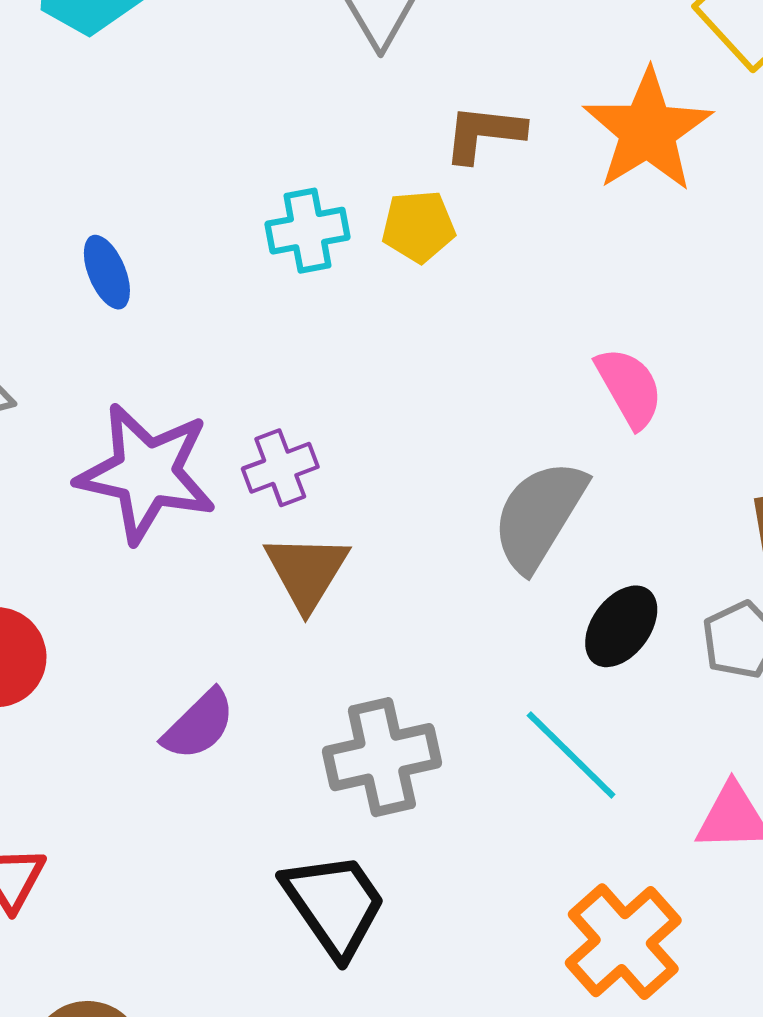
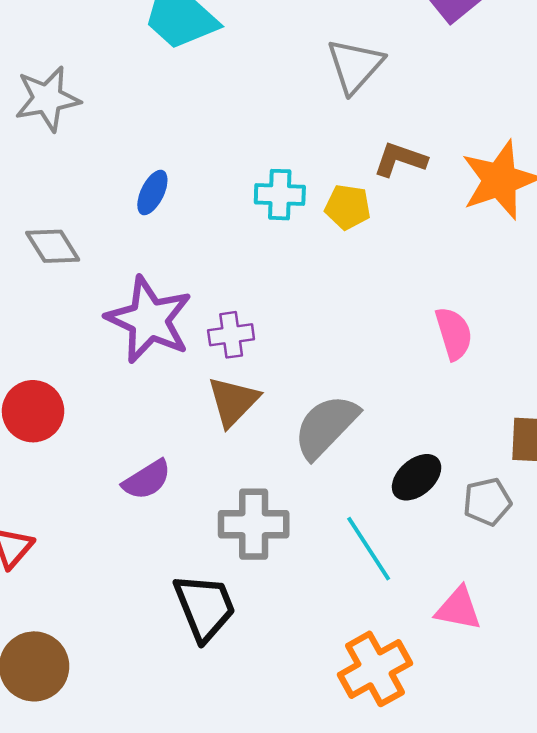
blue ellipse: (107, 272) -> (152, 192), turned 36
gray semicircle: (539, 515) -> (326, 426), moved

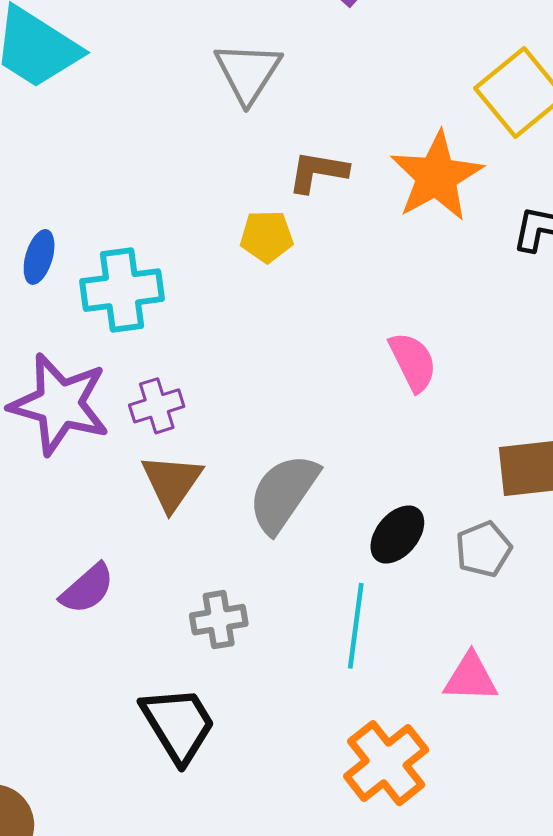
cyan cross: (280, 195) -> (122, 290), moved, size x1.4
gray cross: (254, 524) -> (219, 620), size x0.7
cyan line: (369, 549) -> (356, 626), turned 50

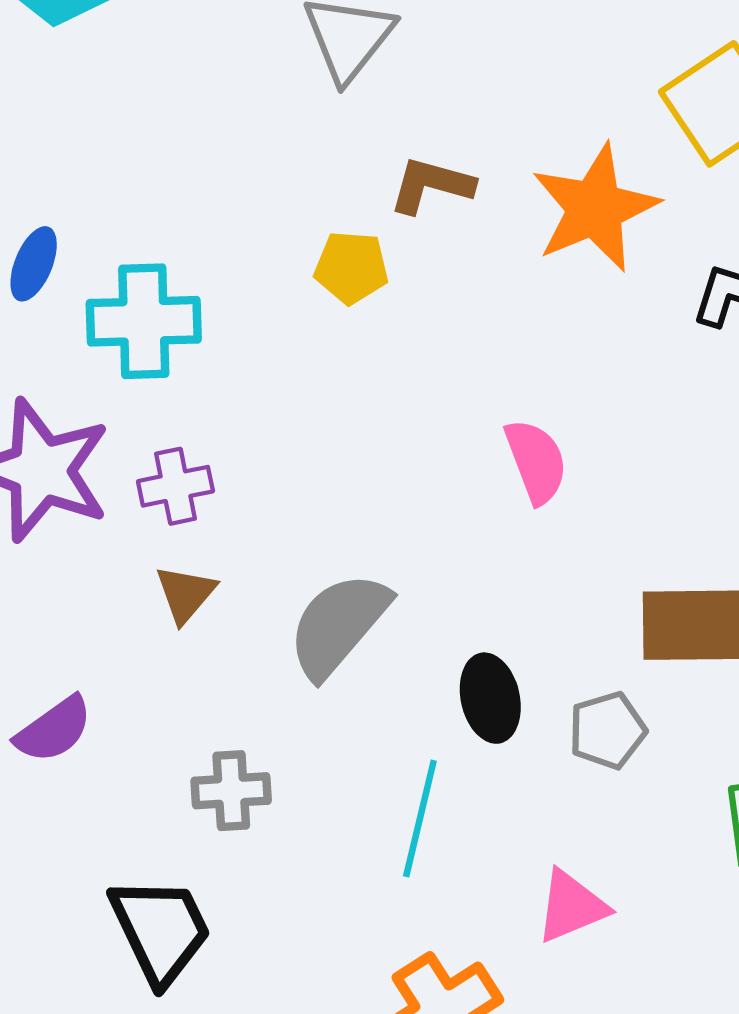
brown triangle: (172, 482) -> (185, 594), size x0.7
black ellipse: (397, 535) -> (490, 698), turned -58
pink triangle: (471, 678) -> (571, 906), turned -30

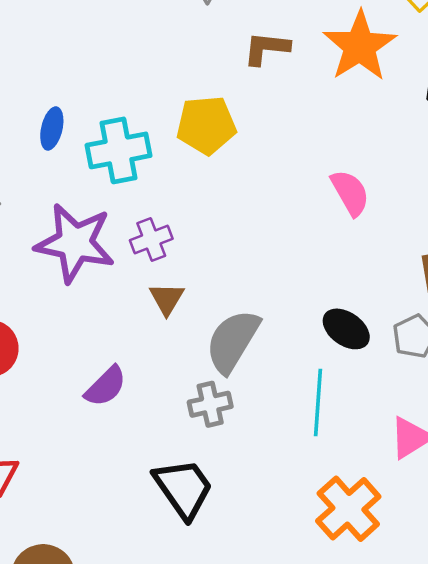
yellow pentagon: (351, 267) -> (206, 125), moved, size x1.4
gray semicircle: (338, 625) -> (233, 341), moved
black ellipse: (490, 698) -> (346, 329), turned -33

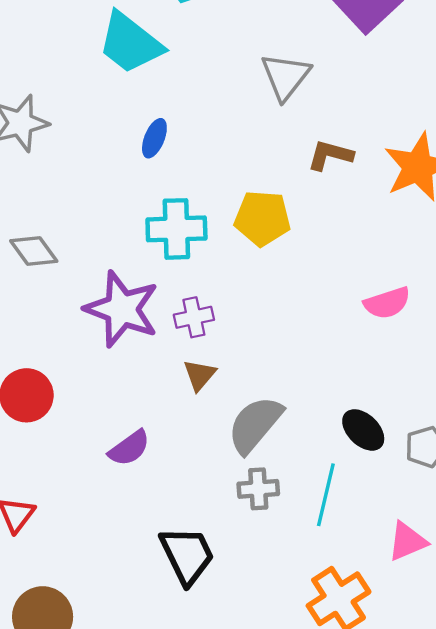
blue ellipse: (52, 128) -> (154, 138), moved
pink semicircle: (350, 193) -> (387, 303), turned 93
gray cross: (210, 404) -> (258, 489), moved

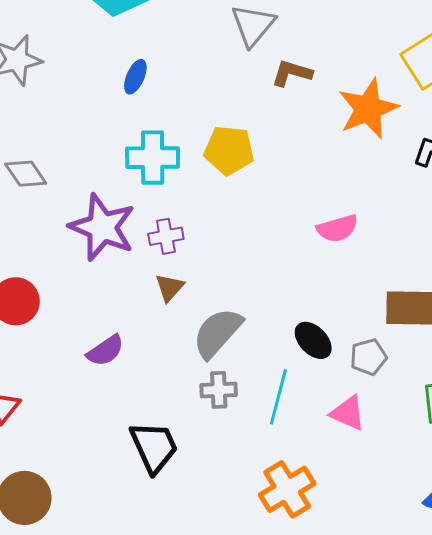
brown L-shape: (330, 155) -> (292, 73), moved
pink triangle: (407, 541) -> (348, 413), moved, turned 45

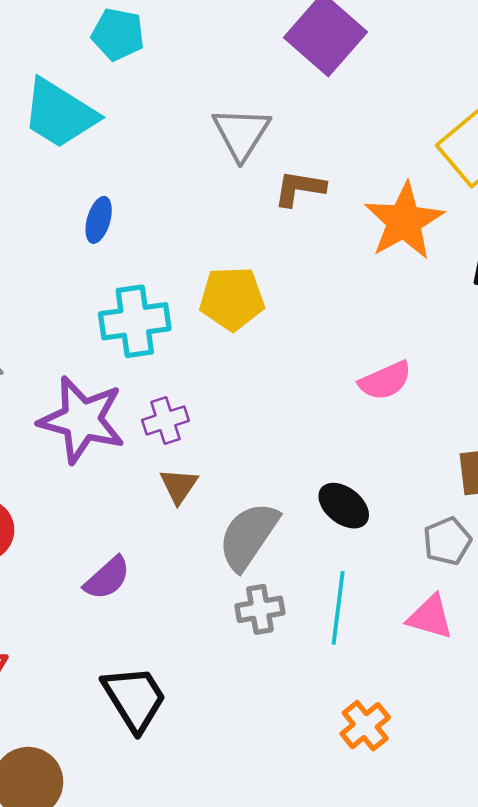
black ellipse: (313, 340) -> (344, 506), moved
black trapezoid: (154, 447) -> (134, 698), moved
orange cross: (287, 489) -> (365, 726), size x0.7

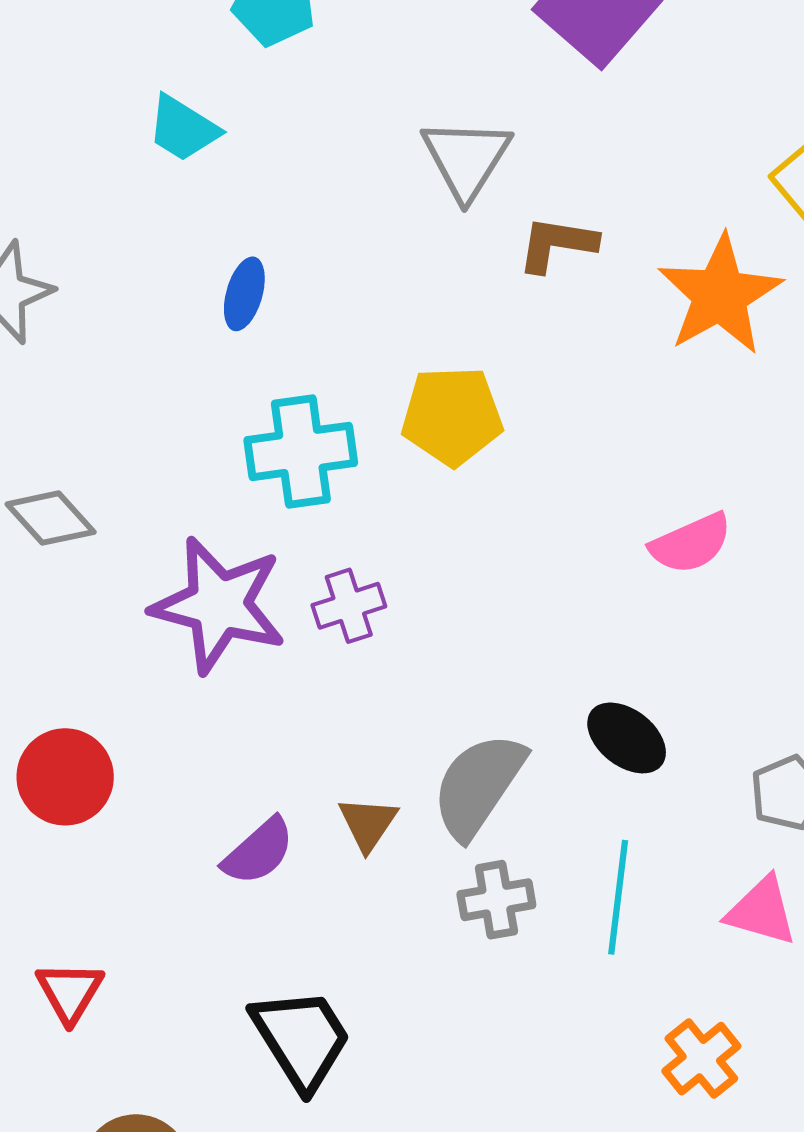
cyan trapezoid: (60, 114) -> (183, 129), size x0.6
brown triangle: (179, 486) -> (368, 824), moved
orange cross: (365, 726) -> (701, 1059), moved

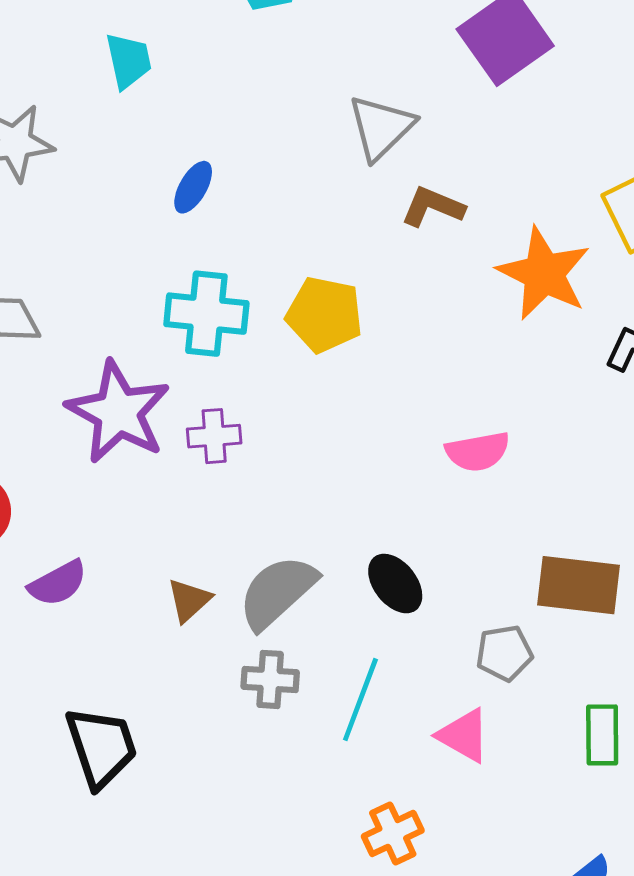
cyan trapezoid: (183, 129) -> (129, 61), moved, turned -148
orange star: (720, 295) -> (544, 274), turned -30
purple semicircle: (259, 851) -> (58, 583), moved

